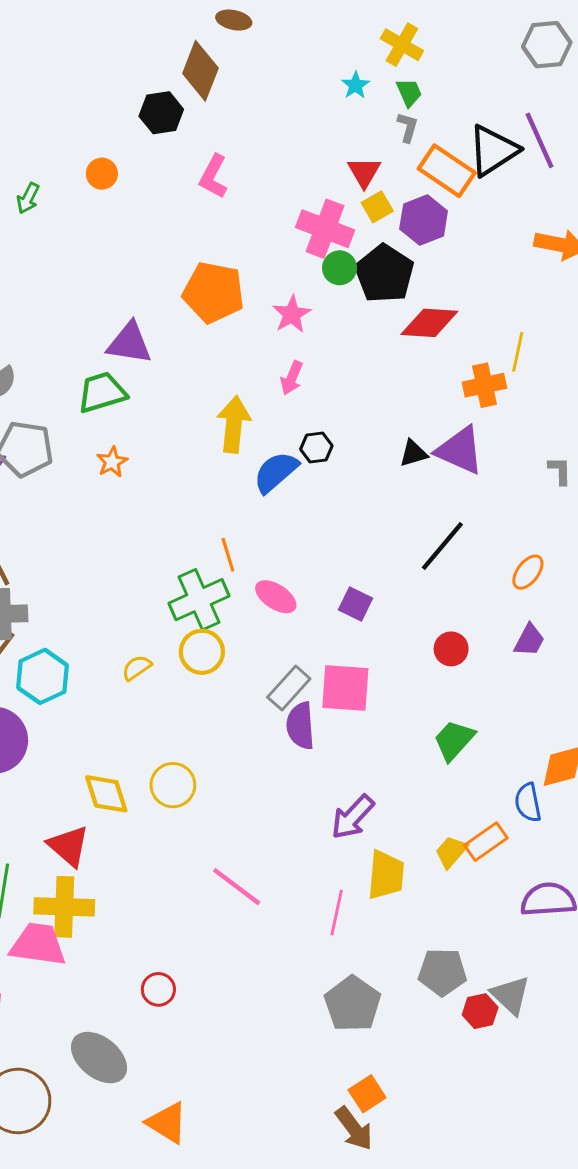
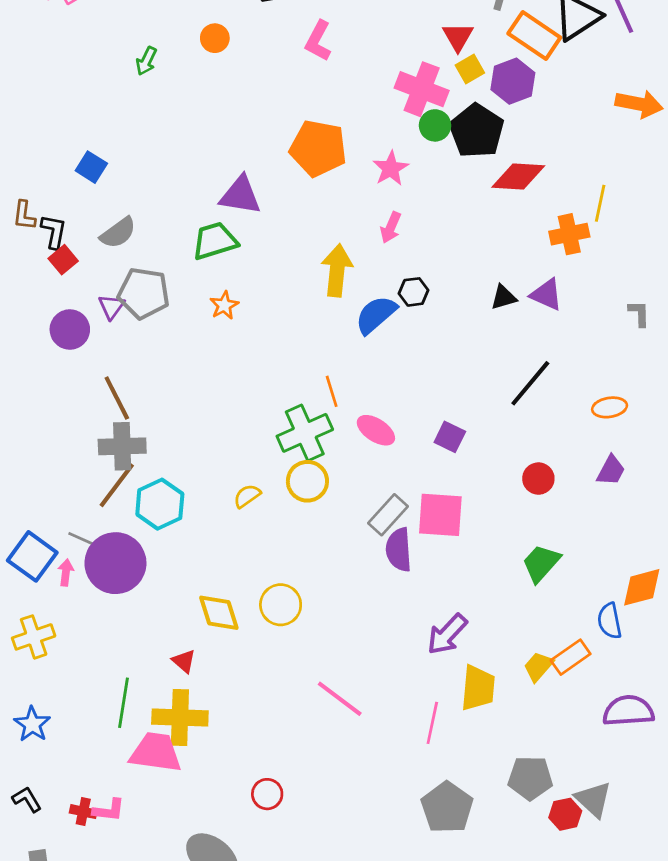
purple triangle: (460, 450) -> (546, 295), size x0.7
orange ellipse: (528, 572) -> (610, 407), turned 44
red triangle: (69, 846) -> (184, 661), size x0.6

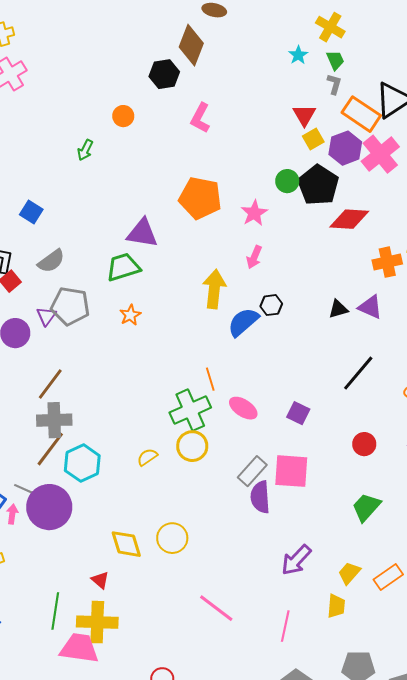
green arrow: (146, 61) -> (85, 150), moved
pink cross: (422, 89) -> (380, 154), moved, turned 30
brown line: (117, 398) -> (50, 384), turned 64
yellow trapezoid: (538, 667) -> (349, 573), moved
yellow trapezoid: (478, 688) -> (336, 606), moved, size x0.7

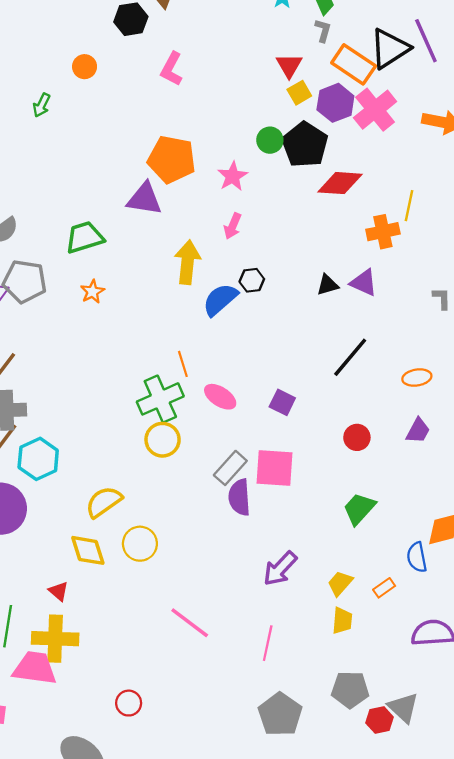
purple triangle: (142, 233) -> (144, 199), moved
yellow semicircle: (147, 457) -> (104, 502), moved, size x1.6
orange rectangle: (388, 577) -> (384, 588), size x0.7
yellow trapezoid: (336, 606) -> (342, 621), moved

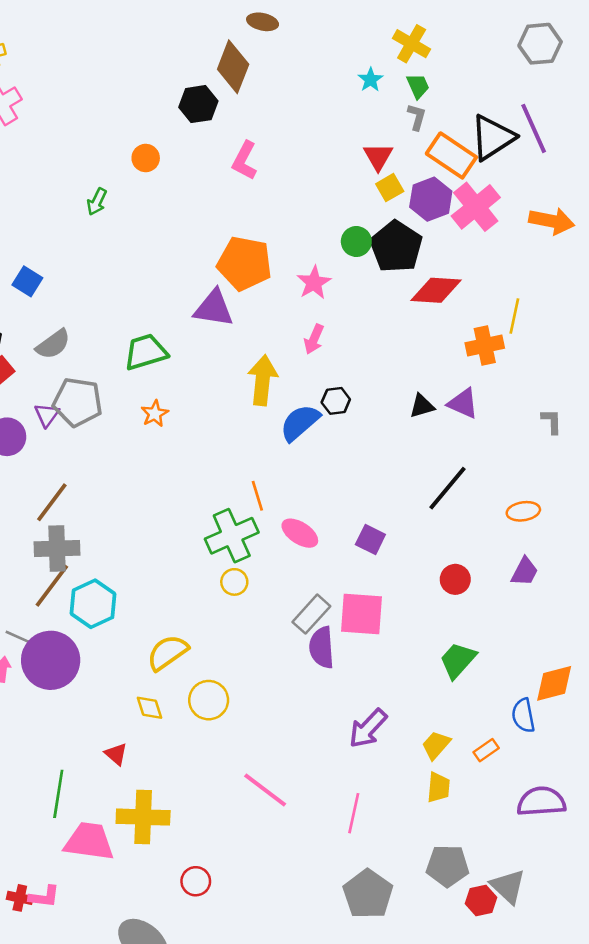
yellow circle: (163, 440) -> (234, 582), size x0.7
yellow diamond: (88, 550) -> (150, 708), size x0.7
yellow cross: (55, 639) -> (143, 817), moved

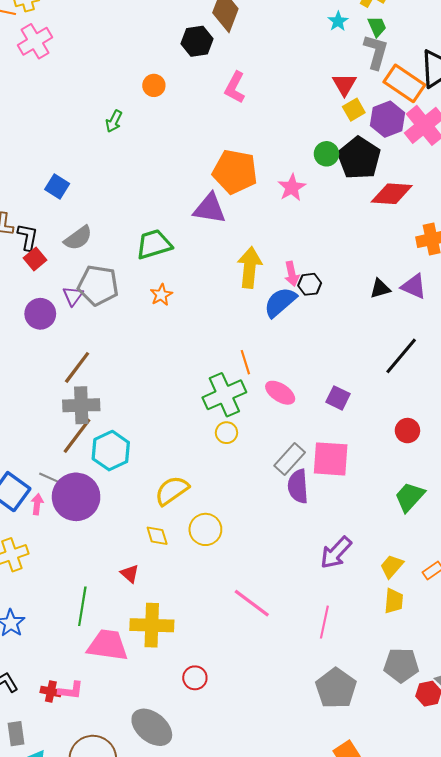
gray L-shape: (417, 117) -> (376, 52), size x1.6
pink arrow: (314, 339) -> (292, 274), moved, turned -35

